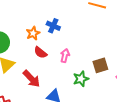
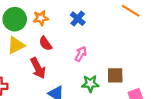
orange star: (33, 33) -> (41, 18), moved
red semicircle: (40, 52) -> (45, 43), moved

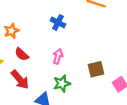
blue cross: (78, 19) -> (58, 22), moved
green star: (90, 84) -> (62, 83), moved

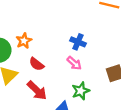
blue cross: (58, 22) -> (78, 42), moved
pink arrow: (58, 56) -> (74, 63), turned 120

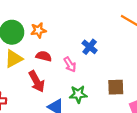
pink arrow: (74, 63) -> (70, 65), moved
red semicircle: (37, 64) -> (44, 56), turned 140

